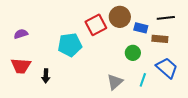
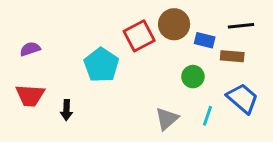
cyan pentagon: (70, 45) -> (101, 65), turned -30

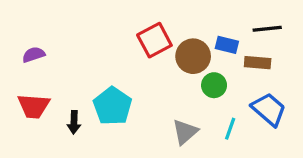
brown circle: (174, 24) -> (193, 56), moved
cyan pentagon: (101, 65) -> (113, 106), moved

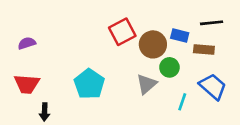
black arrow: (74, 122) -> (45, 112), moved
gray triangle: (185, 132) -> (147, 84), moved

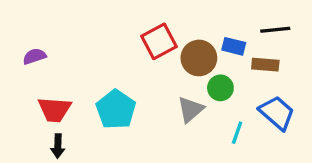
red trapezoid: (27, 84) -> (54, 109), moved

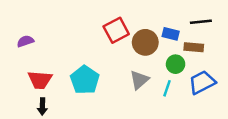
green circle: (220, 88) -> (176, 64), moved
blue trapezoid: (277, 113) -> (202, 82), turned -68
cyan line: (237, 133) -> (167, 88), moved

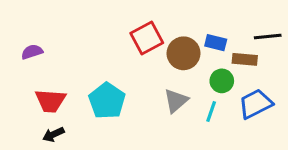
black line: (201, 22) -> (268, 36), moved
black arrow: (42, 107) -> (53, 134), turned 63

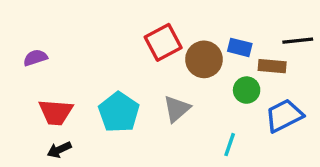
gray triangle: (176, 101) -> (177, 109), moved
cyan line: (211, 111) -> (230, 145), moved

